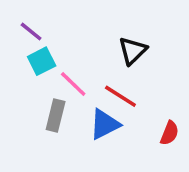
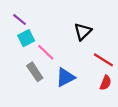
red line: (120, 96) -> (103, 60), moved
gray rectangle: (56, 116) -> (35, 72), turned -48

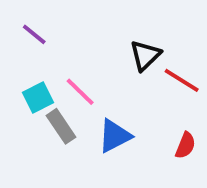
cyan square: (26, 38) -> (38, 98), moved
red line: (103, 60) -> (182, 80), moved

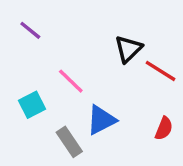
cyan square: (38, 98) -> (32, 105), moved
gray rectangle: (61, 126) -> (69, 142), moved

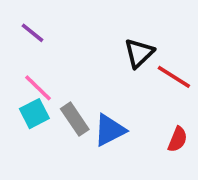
pink line: (71, 81) -> (38, 88), moved
gray rectangle: (69, 142) -> (75, 119), moved

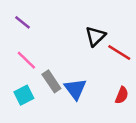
cyan square: (34, 114) -> (24, 95), moved
blue triangle: (110, 130) -> (75, 89), turned -40

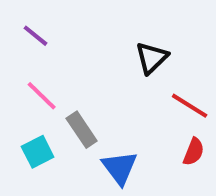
red line: (119, 53) -> (190, 106), moved
blue triangle: (75, 89) -> (120, 168), moved

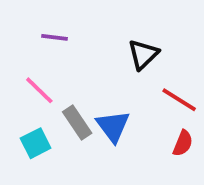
purple line: (36, 36) -> (54, 37), moved, turned -32
blue triangle: (120, 168) -> (113, 126), moved

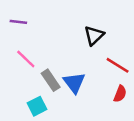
purple line: (54, 37) -> (18, 22), moved
cyan square: (36, 143) -> (37, 106), moved

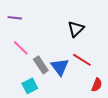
red line: (118, 65) -> (82, 60), moved
red semicircle: (120, 94) -> (97, 85), moved

